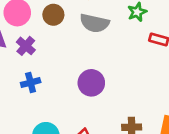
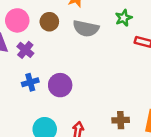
purple circle: (91, 83) -> (60, 85), moved

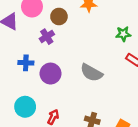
gray semicircle: (86, 28) -> (91, 73), moved
purple cross: (25, 50) -> (47, 37), moved

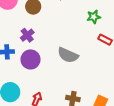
purple cross: (47, 37) -> (27, 35), moved

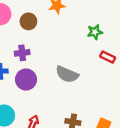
purple cross: (27, 35) -> (22, 53), turned 32

